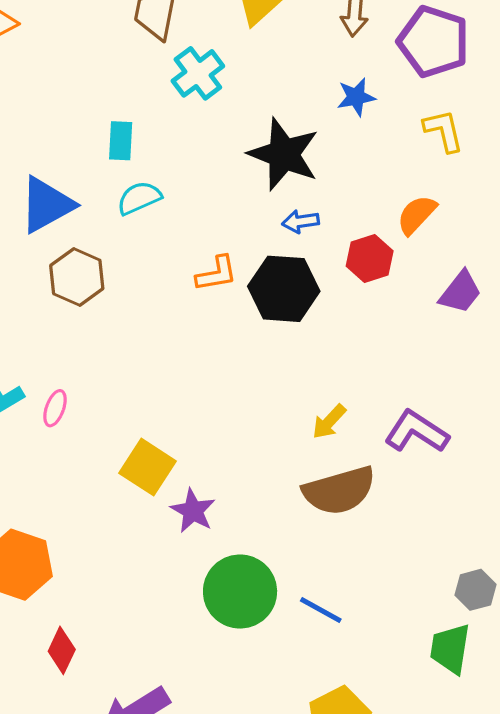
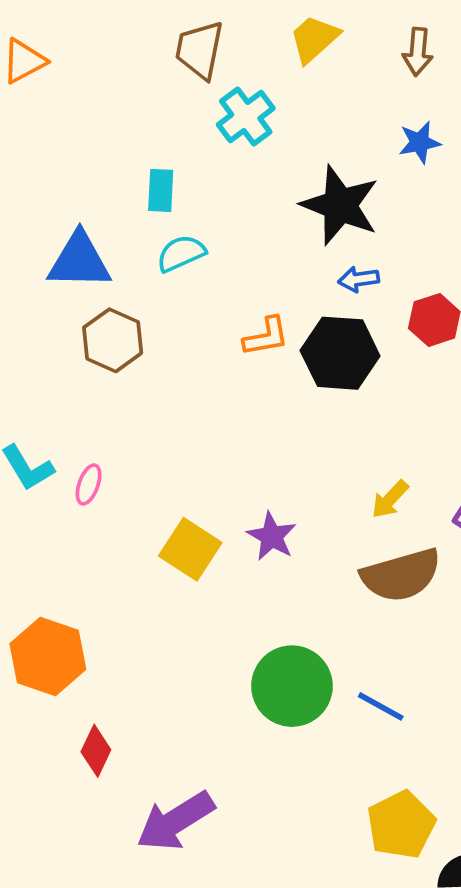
blue triangle: (47, 205) -> (79, 261), turned 30
purple star: (193, 511) -> (272, 536), moved

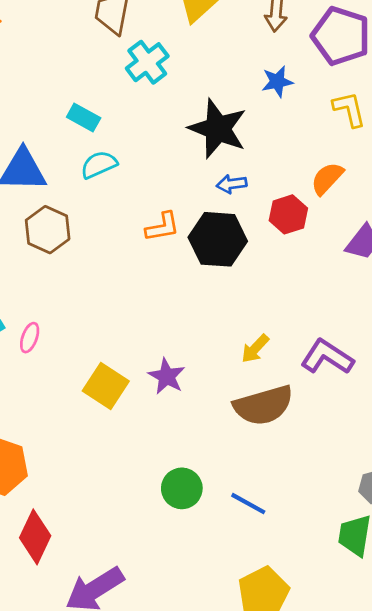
cyan rectangle: (161, 190) -> (84, 118), turned -64
green circle: (292, 686) -> (182, 488), size x0.7
red diamond: (96, 751) -> (35, 537), size x1.4

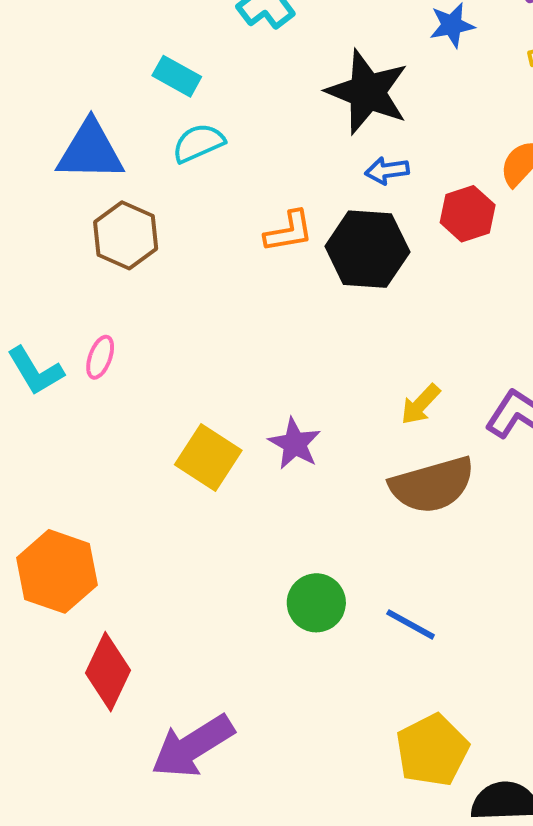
pink ellipse: (30, 338) -> (100, 357), moved

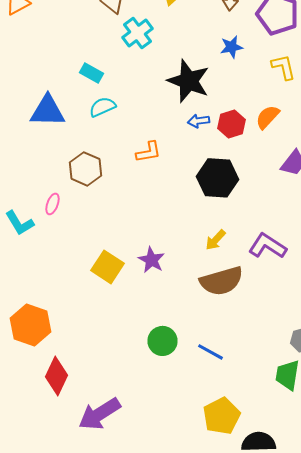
red hexagon: (468, 214) -> (232, 124), moved
brown hexagon: (126, 235) -> (86, 169), moved
black hexagon: (367, 249) -> (218, 178), moved
pink ellipse: (100, 357) -> (52, 204), moved

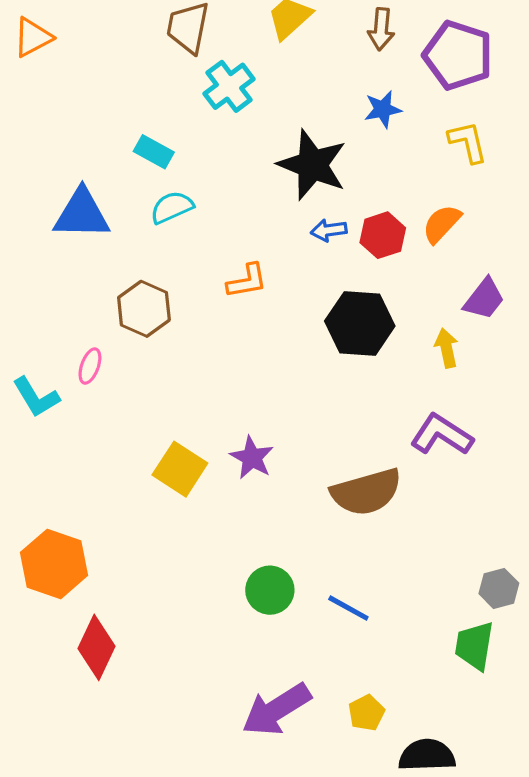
yellow arrow: (216, 240) -> (447, 348), moved, turned 125
purple arrow: (100, 414) -> (276, 710), moved
yellow pentagon: (222, 416) -> (366, 713), size x0.6

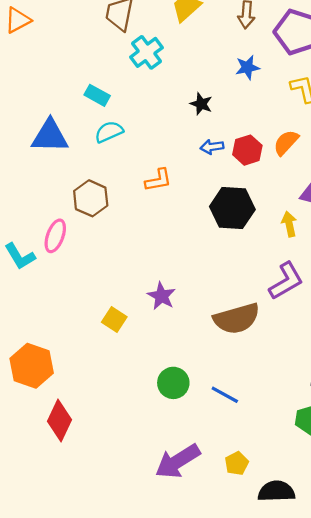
black star: (312, 165) -> (201, 104), size x0.5
pink ellipse: (90, 366) -> (55, 236), size x1.4
purple L-shape: (442, 435) -> (286, 281), turned 117
yellow square: (180, 469) -> (114, 320), moved, size x0.7

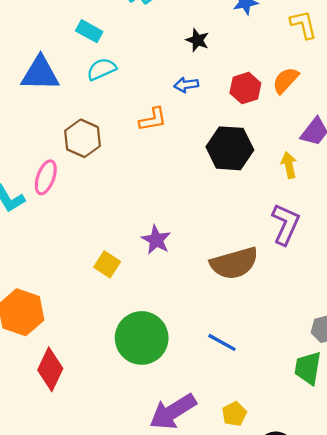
blue arrow: (212, 147) -> (186, 85), moved
purple L-shape: (286, 281) -> (286, 224), turned -36
green circle: (173, 383) -> (142, 338), moved, size x1.6

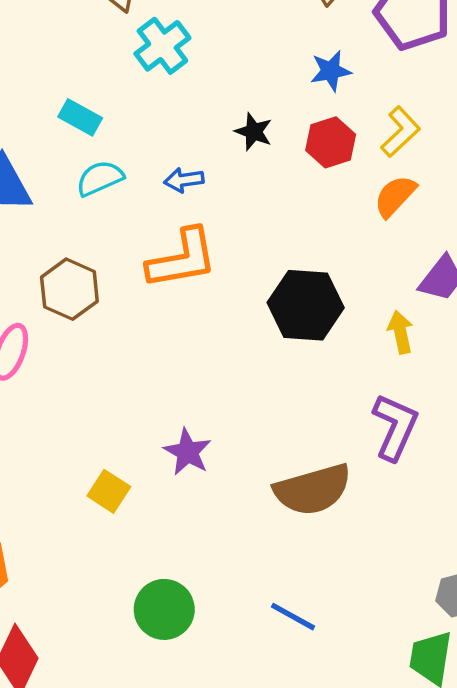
yellow L-shape: (303, 25) -> (400, 132), moved, turned 60
blue arrow: (186, 85) -> (184, 180), moved
red hexagon: (245, 88) -> (331, 142), moved
orange L-shape: (153, 119) -> (182, 259), size x1.6
green circle: (142, 338) -> (164, 609), size x0.7

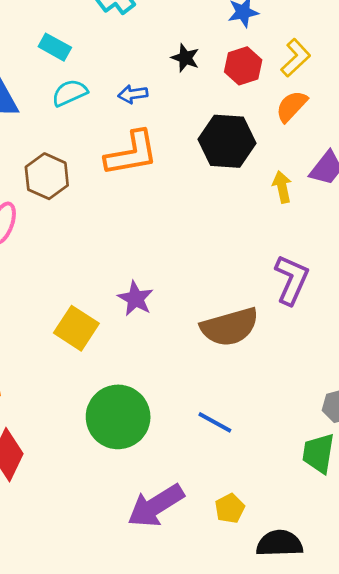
black hexagon: (306, 305) -> (227, 141), moved
yellow arrow: (400, 332) -> (282, 187), moved
yellow square: (109, 491) -> (76, 328), size x1.4
green circle: (164, 609) -> (118, 417), size x1.4

